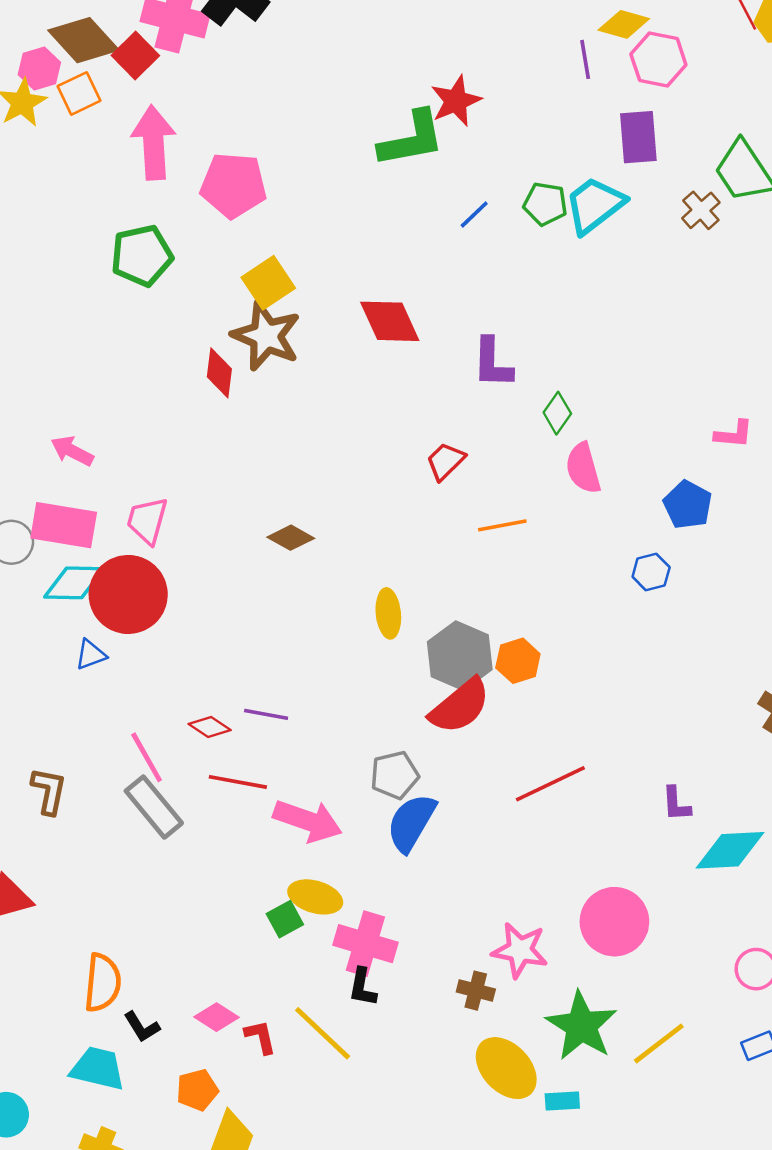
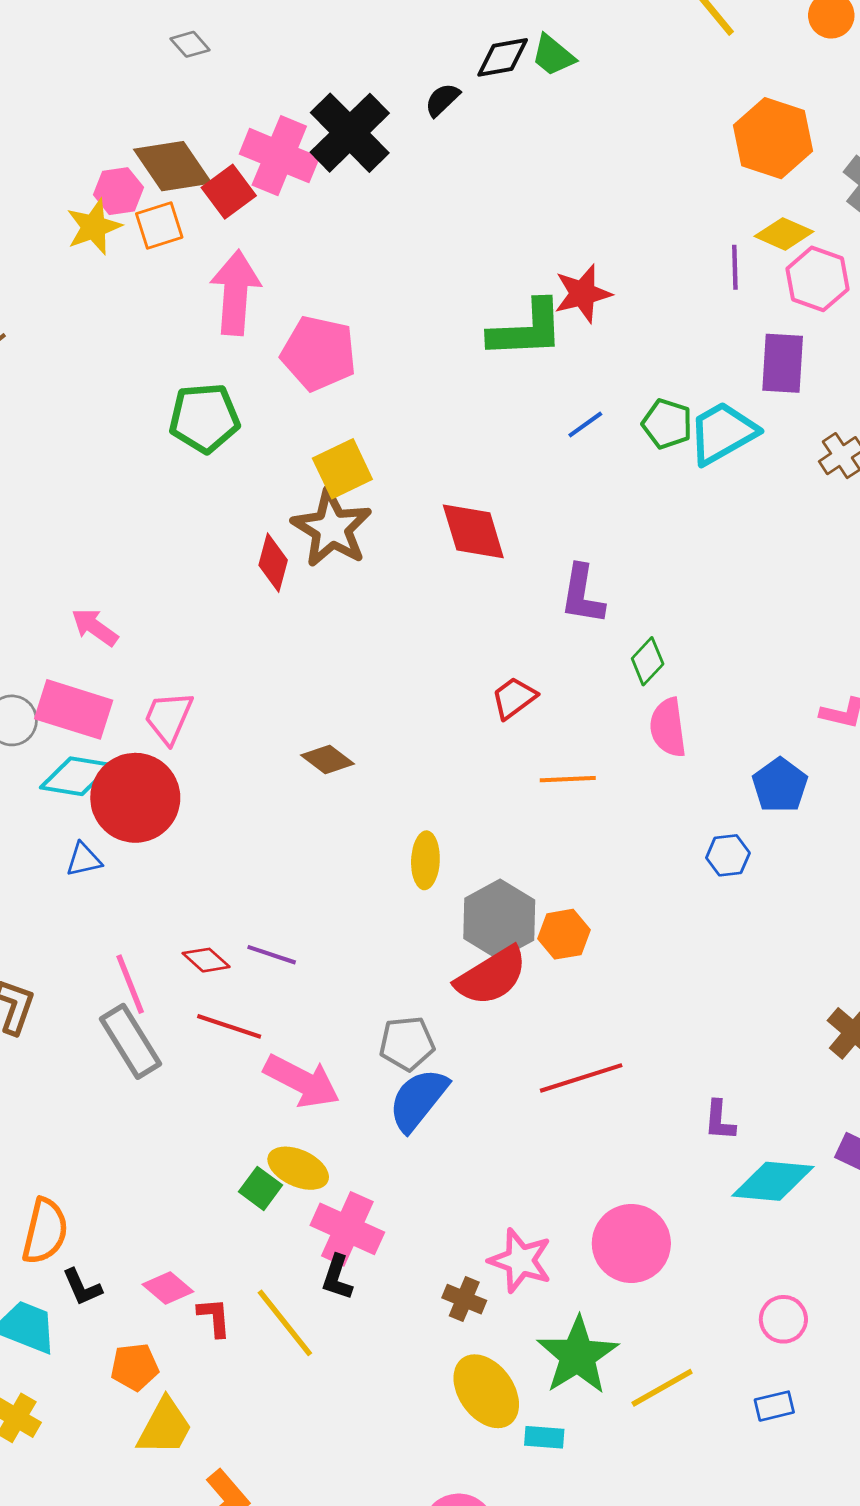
green square: (285, 919) -> (261, 1188), turned -33

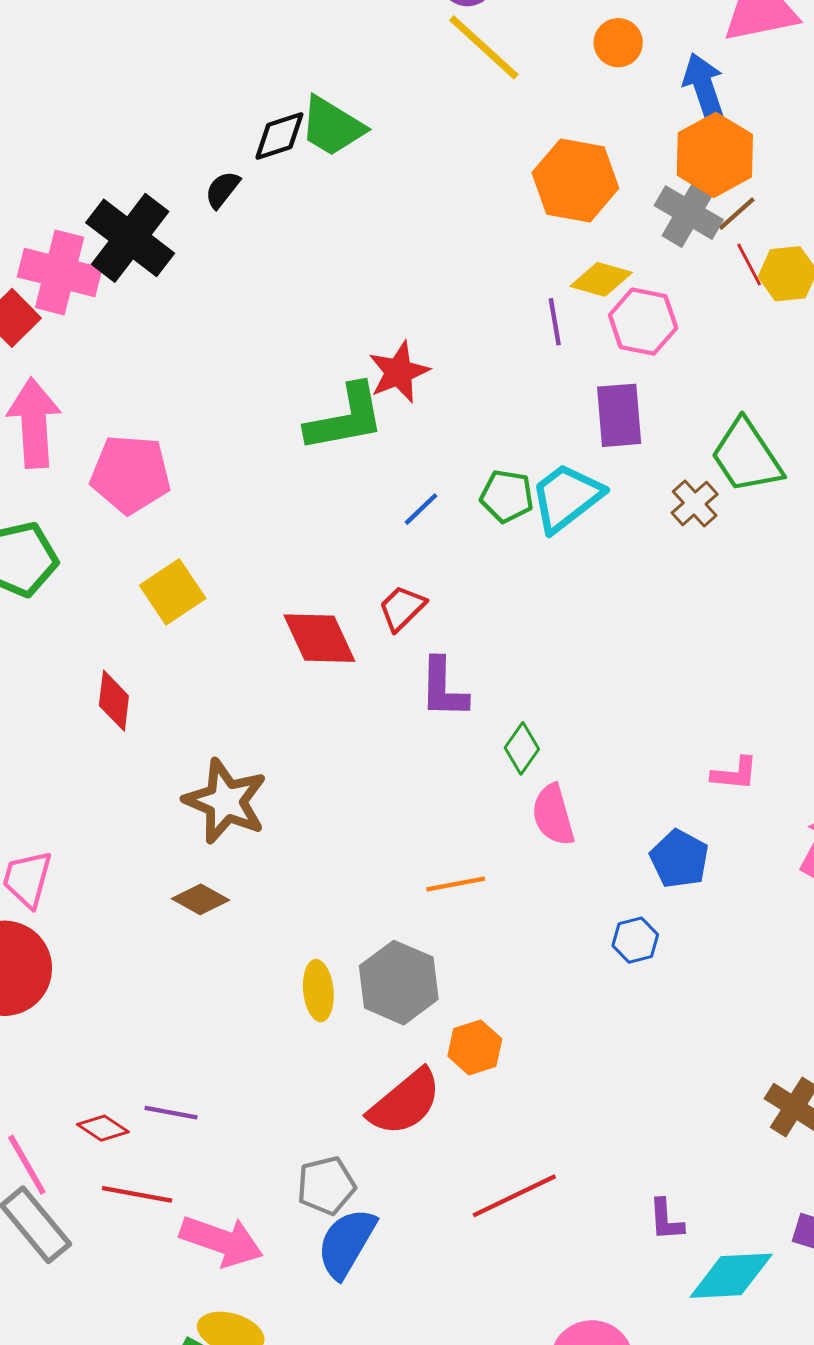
green trapezoid: (553, 55) -> (332, 126), size x1.4
brown star: (332, 528) -> (225, 801), moved
red trapezoid: (514, 698) -> (402, 608), moved
gray hexagon: (499, 919) -> (399, 983), moved

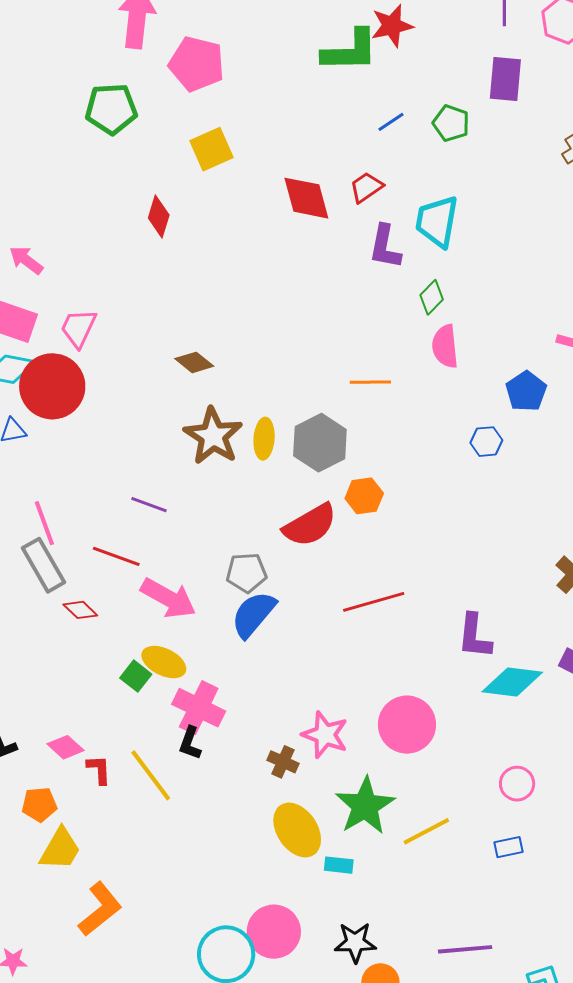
purple rectangle: (619, 415) -> (505, 79), moved
cyan trapezoid: (566, 497) -> (437, 221), moved, turned -52
brown star: (225, 801) -> (213, 436), moved
red diamond: (103, 1128) -> (80, 610), moved
purple L-shape: (666, 1220) -> (474, 636), size x1.5

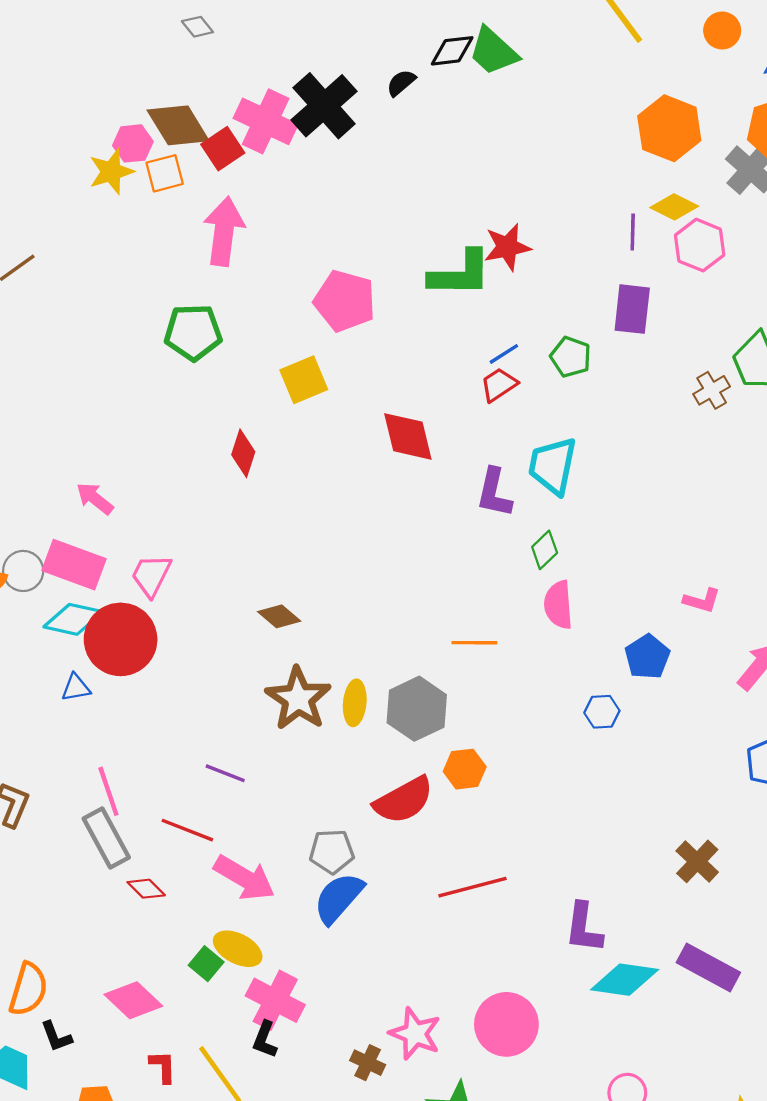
pink pentagon: (197, 64) -> (345, 301), moved
red trapezoid: (366, 187) -> (499, 385), moved
pink diamond: (65, 747) -> (133, 1000), moved, size x1.4

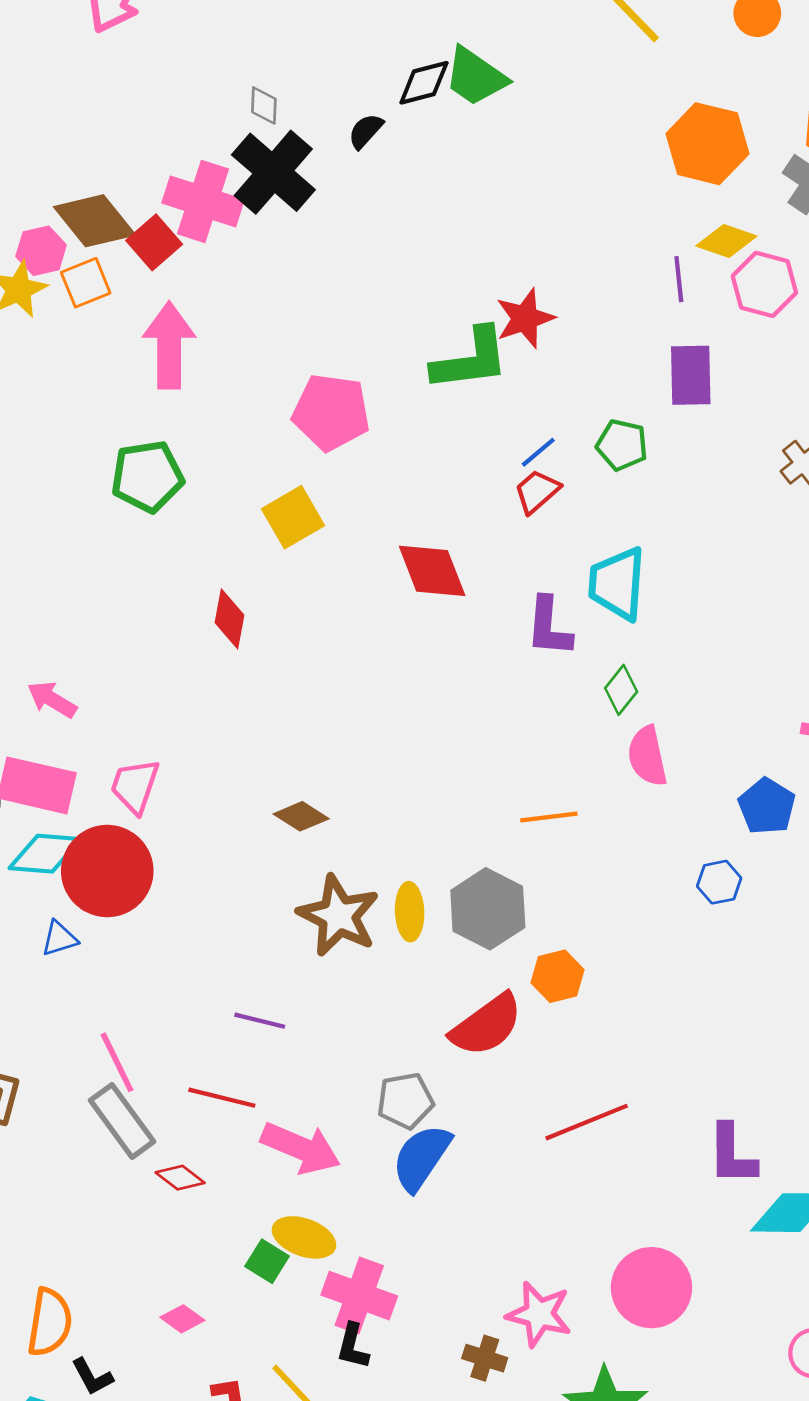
gray diamond: (197, 27) -> (264, 105), moved, turned 48
pink diamond: (133, 1000) -> (182, 1319), size x0.6

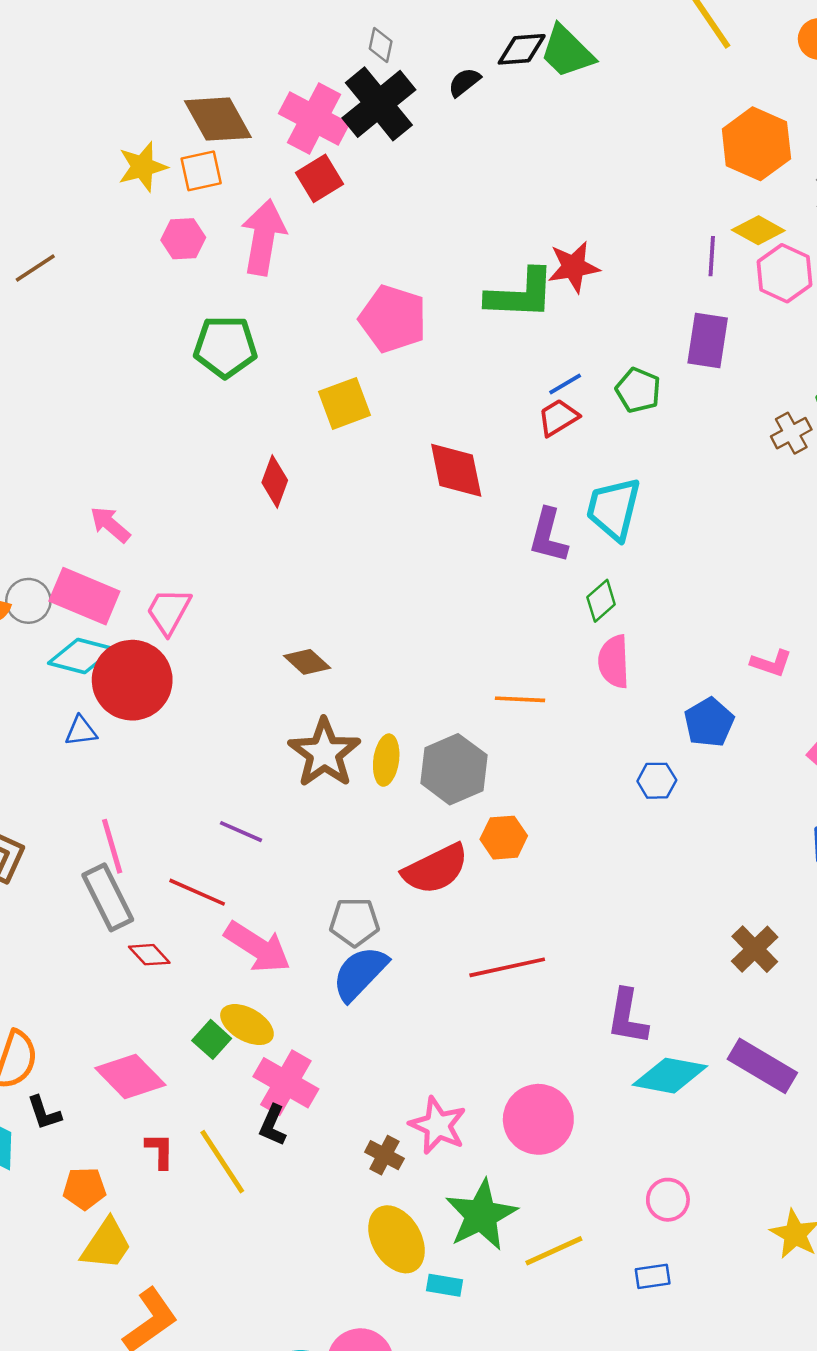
red square: (154, 242) -> (319, 178), moved
pink hexagon: (41, 251) -> (183, 239), moved
pink diamond: (182, 1319) -> (130, 1076), size x1.8

